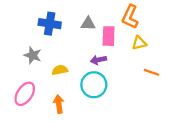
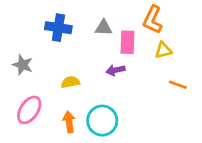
gray star: (33, 55) -> (23, 65), moved
cyan circle: (94, 85) -> (102, 121), moved

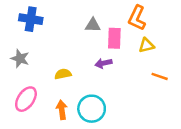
blue cross: (58, 28) -> (31, 19), moved

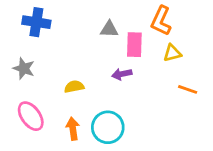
pink ellipse: (26, 99) -> (31, 116), turned -70

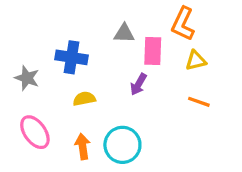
blue cross: (36, 22) -> (72, 57), moved
purple arrow: (122, 74) -> (138, 84), turned -48
orange line: (188, 89) -> (199, 102), moved

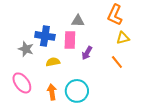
pink rectangle: (153, 51) -> (70, 40), moved
gray star: (27, 78) -> (26, 49), moved
orange line: (199, 102) -> (117, 62), moved, turned 32

